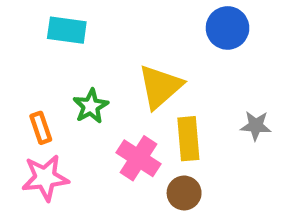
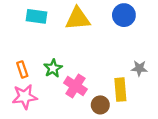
yellow triangle: (160, 87) -> (78, 19), moved, turned 36
green star: (91, 106) -> (53, 68), moved
yellow rectangle: (188, 139) -> (120, 90), moved

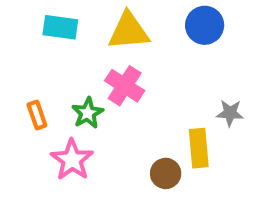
pink cross: (75, 86) -> (125, 86), moved
pink star: (25, 97) -> (72, 160), moved, turned -30

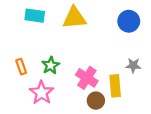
blue circle: (205, 25) -> (129, 21), moved
pink cross: (125, 86) -> (87, 78), moved

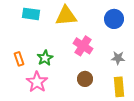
pink cross: (87, 78) -> (83, 46), moved
yellow rectangle: (115, 86) -> (119, 87), moved
brown circle: (96, 101) -> (85, 79), moved

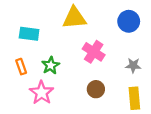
cyan rectangle: (31, 14) -> (29, 34), moved

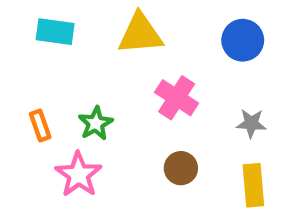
cyan rectangle: (29, 34) -> (55, 32), moved

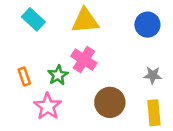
cyan rectangle: (55, 32) -> (33, 19), turned 35
pink cross: (177, 98) -> (84, 60), moved
brown circle: (181, 168) -> (110, 102), size x1.5

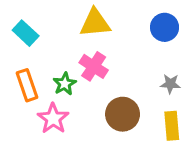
cyan rectangle: (33, 19) -> (26, 33), moved
orange rectangle: (24, 76) -> (27, 85), size x1.5

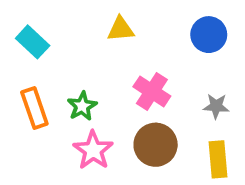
yellow triangle: (95, 23) -> (121, 29), size x0.7
pink cross: (94, 66) -> (152, 91), moved
pink star: (53, 118) -> (93, 150), moved

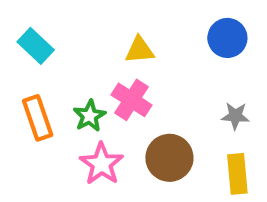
yellow triangle: (121, 29) -> (139, 50), moved
pink cross: (152, 91) -> (132, 100), moved

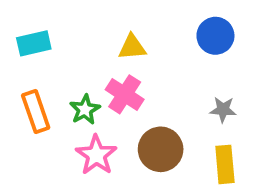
cyan rectangle: (36, 46) -> (34, 43), turned -56

